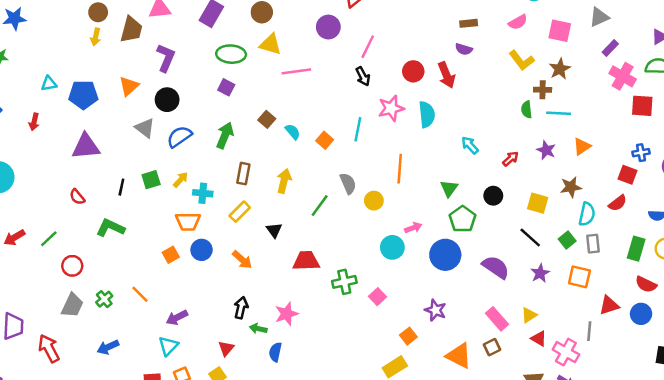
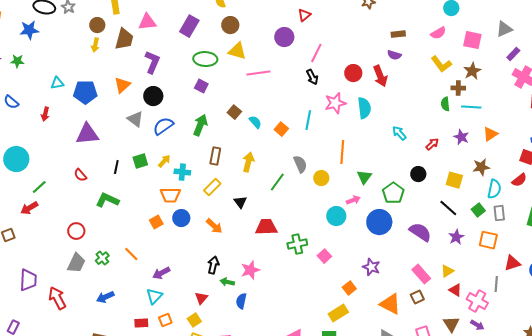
green triangle: (449, 188) -> (364, 177), moved
green line: (49, 239) -> (39, 187), moved

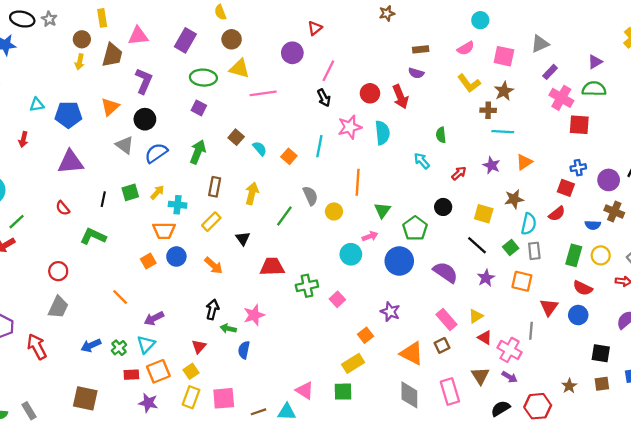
green semicircle: (445, 104) -> (441, 135), moved
green cross: (102, 258) -> (119, 348), moved
red triangle: (512, 263) -> (549, 307), turned -36
orange square: (165, 320) -> (158, 371), size x1.5

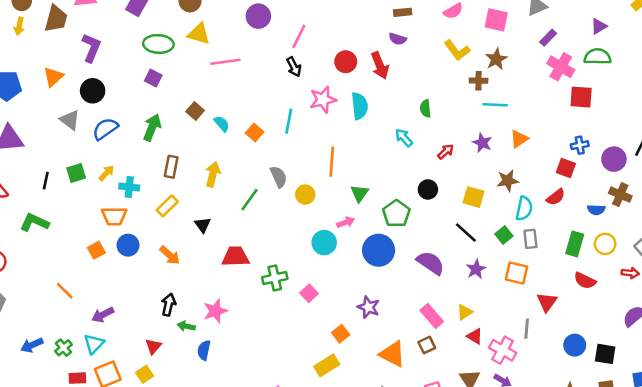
blue circle: (578, 315) -> (575, 345), moved

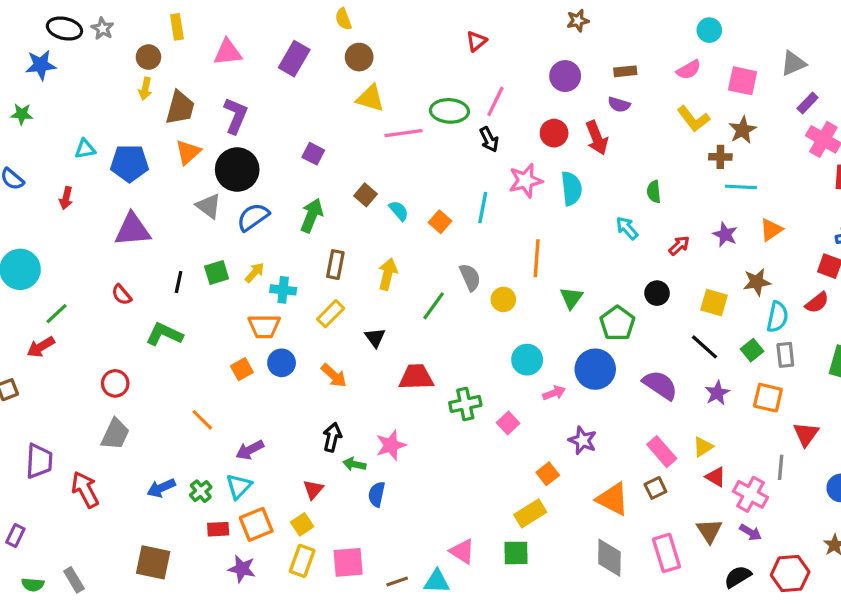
purple circle: (258, 16) -> (565, 76), moved
brown trapezoid: (56, 19) -> (180, 108), moved
green ellipse: (158, 44) -> (449, 111), moved
black circle: (93, 91) -> (237, 170), size x1.4
pink arrow: (346, 222) -> (554, 393), moved

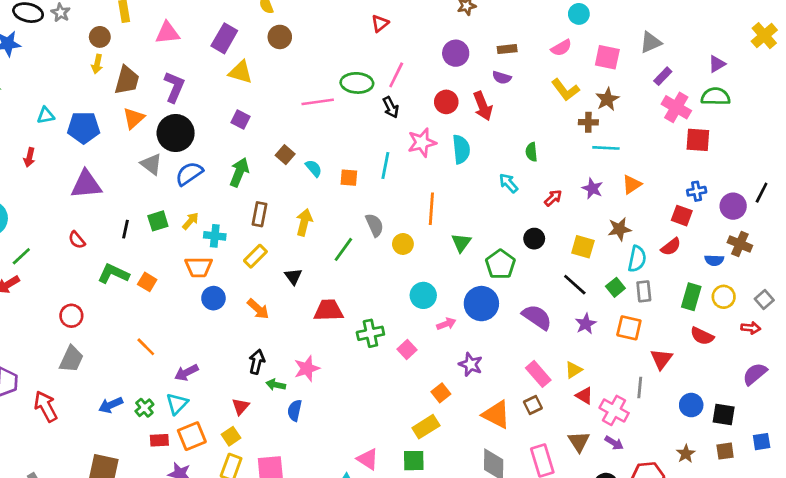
yellow triangle: (370, 98) -> (241, 72), moved
orange square: (440, 222) -> (349, 178), turned -36
orange square: (242, 369) -> (147, 282), moved, turned -30

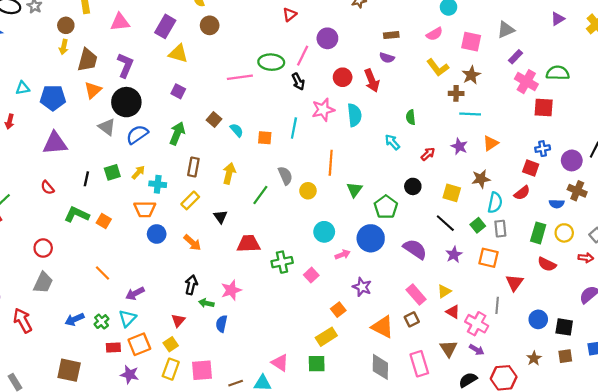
purple circle: (456, 53) -> (327, 38), moved
purple triangle: (717, 64) -> (558, 19), moved

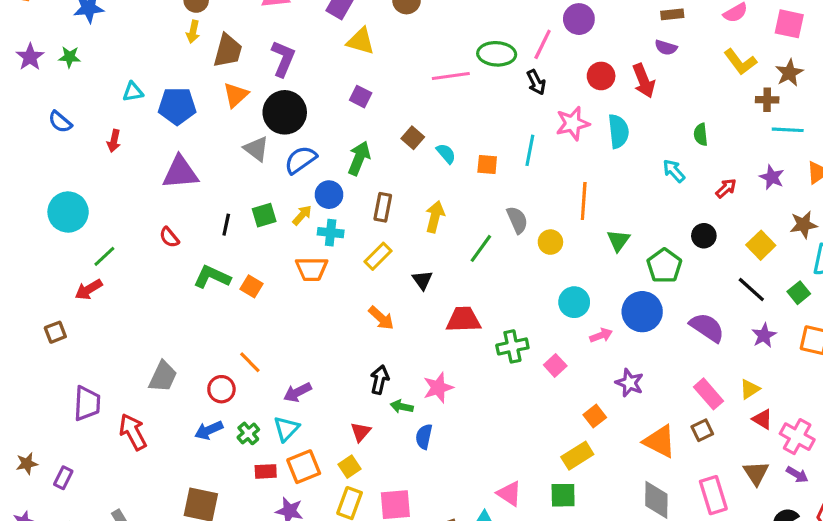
yellow square: (452, 193) -> (761, 245), turned 30
blue circle: (157, 234) -> (329, 195), moved
red circle: (43, 248) -> (221, 389), moved

